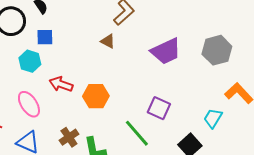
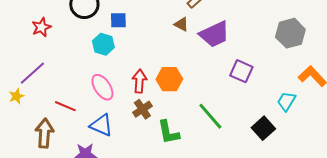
purple trapezoid: (166, 51) -> (214, 34), moved
red arrow: (61, 84) -> (139, 81), moved, turned 75
purple square: (159, 108) -> (241, 71), moved
brown cross: (69, 137) -> (142, 109), moved

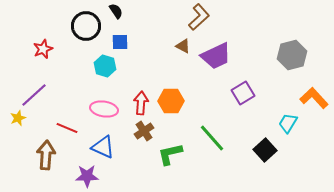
purple square: (241, 71) -> (243, 93), turned 35
pink ellipse: (102, 87) -> (104, 109), turned -48
green L-shape: (168, 132) -> (170, 154), turned 88

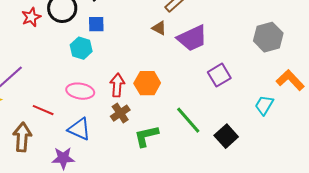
red star: (43, 49) -> (31, 17), moved
black square: (265, 150) -> (226, 136), moved

